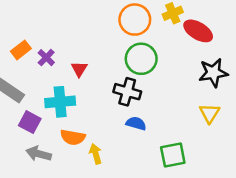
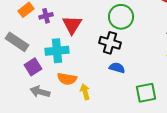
purple cross: (46, 58) -> (46, 16), turned 32
red triangle: (79, 69) -> (72, 25), size x1.5
purple square: (30, 122) -> (33, 67), turned 30

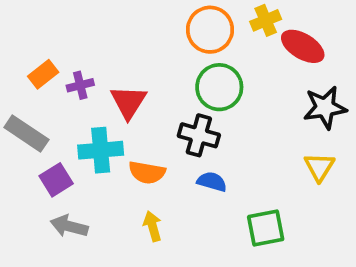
orange semicircle: (67, 79) -> (147, 172), moved

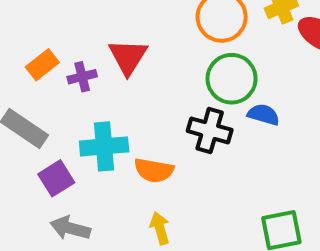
red triangle: (128, 102) -> (128, 57), moved
blue semicircle: (212, 182) -> (263, 115), moved

